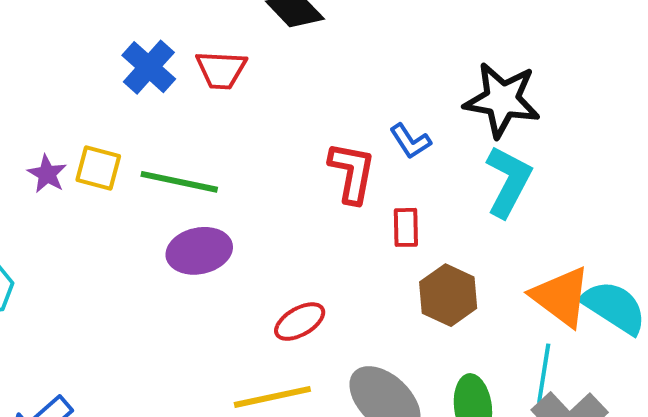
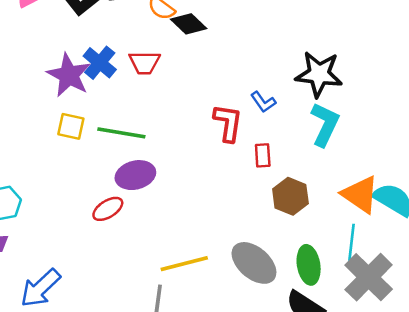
purple star: (47, 174) -> (69, 75), moved, size x1.8
red ellipse: (300, 322) -> (108, 209), moved

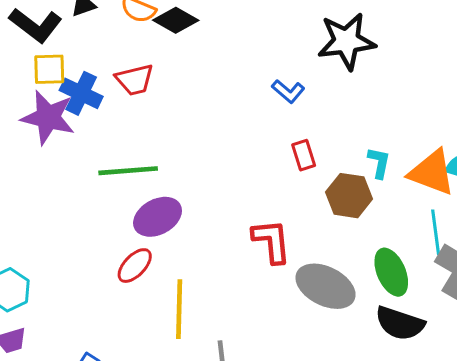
red L-shape: (228, 123) -> (272, 241), moved
cyan L-shape: (325, 124) -> (379, 163), moved, size x0.6
yellow square: (71, 126) -> (49, 69), moved
yellow line: (184, 264) -> (179, 309), moved, turned -60

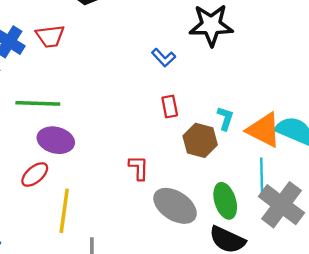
purple ellipse: (158, 217) -> (56, 140), turned 36
red L-shape: (272, 241) -> (139, 168), size x0.7

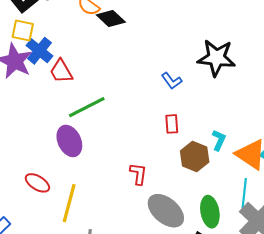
red trapezoid: (50, 36) -> (61, 71), moved, turned 60
green line: (38, 103) -> (87, 107), moved, turned -36
purple ellipse: (56, 140) -> (69, 141), turned 44
red ellipse: (35, 175) -> (37, 183), moved, turned 65

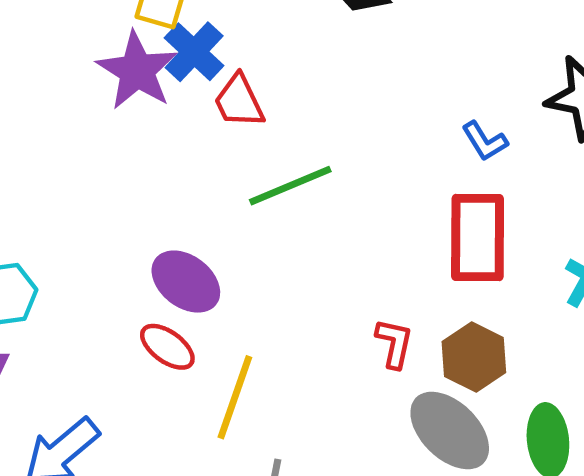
red rectangle: (172, 124) -> (478, 238), size x2.0
purple ellipse: (69, 141) -> (186, 282), moved, turned -32
brown hexagon: (195, 157) -> (474, 357), moved

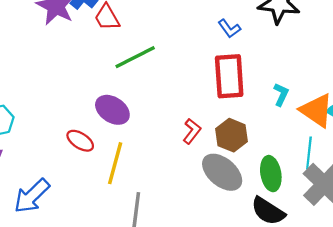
purple ellipse: (186, 282) -> (112, 110), moved
red L-shape: (394, 343) -> (192, 131), turned 30

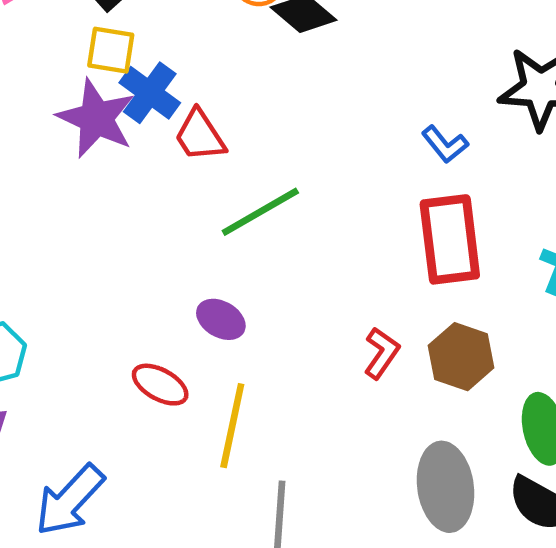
purple ellipse: (112, 110) -> (221, 319), size x0.7
gray ellipse: (222, 172) -> (446, 487), moved, turned 45

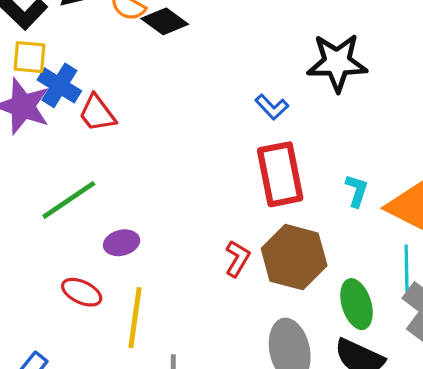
green line: (260, 212) -> (69, 200), moved
purple ellipse: (221, 319) -> (122, 243), turned -40
brown hexagon: (461, 357) -> (294, 257), size x1.4

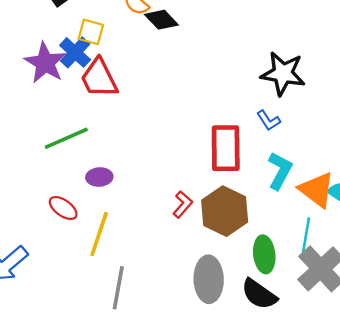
yellow square: (30, 57) -> (91, 32), moved
blue L-shape: (272, 107) -> (269, 120), moved
red trapezoid: (97, 113) -> (99, 78), size x1.4
cyan L-shape: (357, 191) -> (280, 171), size x1.5

